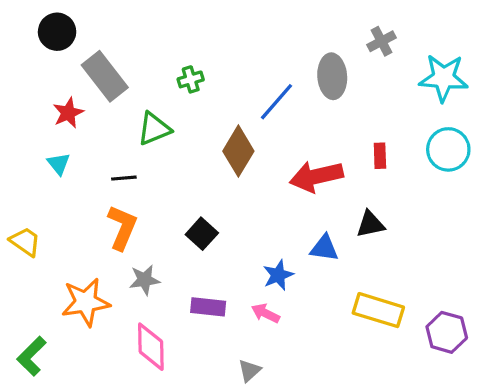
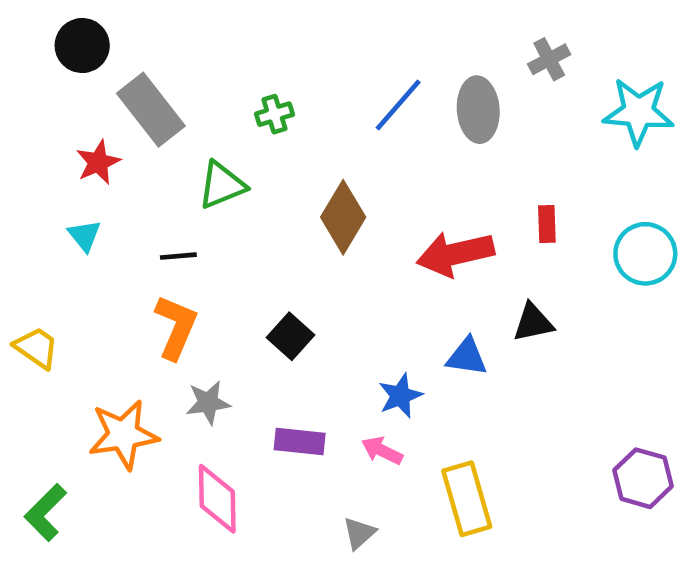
blue line: (277, 102) -> (398, 105), moved
cyan circle: (448, 149) -> (645, 254), moved
yellow rectangle: (378, 310) -> (467, 499), moved, turned 57

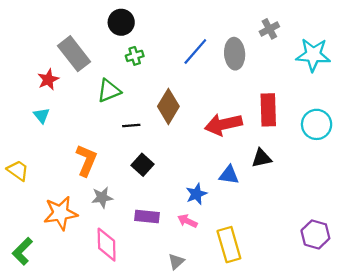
black circle: (82, 46) -> (121, 22), moved
red rectangle: (547, 224) -> (268, 110), size x1.8
black line: (178, 256) -> (131, 126), moved

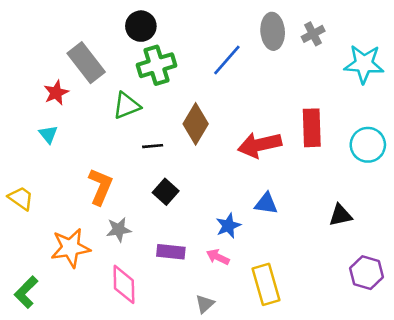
gray ellipse: (235, 54) -> (273, 31), moved
green cross: (135, 56) -> (157, 65), size x1.8
black triangle: (262, 158) -> (340, 215), moved

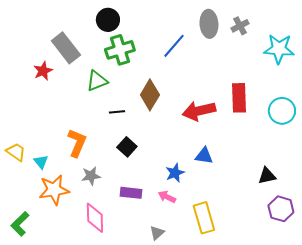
cyan triangle: (48, 134) -> (41, 162), moved
black triangle: (340, 215) -> (267, 176), moved

